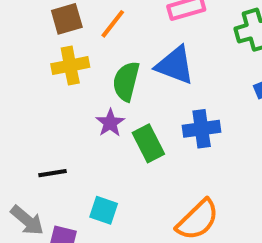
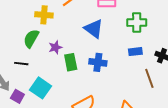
green semicircle: (126, 81) -> (31, 39), moved
cyan square: (104, 210) -> (41, 88), size x1.5

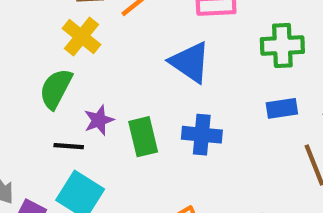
yellow cross: (44, 15) -> (81, 37), turned 36
purple star: (55, 47) -> (99, 120), moved
black line: (21, 64) -> (69, 146), moved

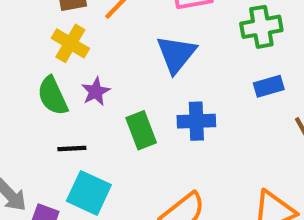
blue triangle: (190, 62) -> (176, 54), turned 42
green semicircle: (56, 89) -> (53, 96), turned -45
purple star: (99, 120) -> (96, 92), moved

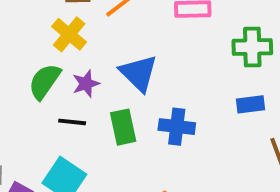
blue triangle: (176, 54) -> (139, 73), moved, turned -33
green semicircle: (53, 96) -> (44, 81), turned 51
black line: (72, 149) -> (72, 122), moved

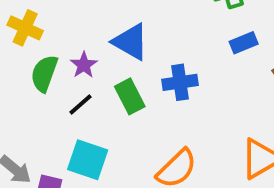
yellow cross: (69, 34) -> (25, 28), moved
black line: (72, 122) -> (80, 104), turned -32

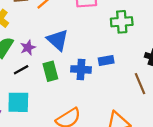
blue rectangle: (244, 43) -> (106, 61), moved
cyan square: (88, 160) -> (18, 102), turned -30

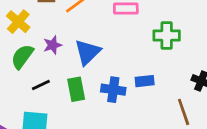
blue triangle: (58, 40) -> (88, 52), turned 30
purple star: (28, 48) -> (53, 45), moved

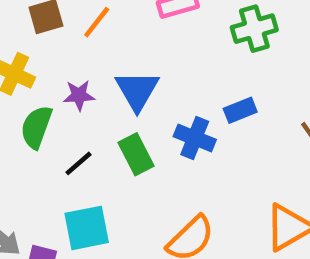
purple star: (53, 45) -> (79, 95), turned 30
blue cross: (113, 90) -> (195, 138), turned 30

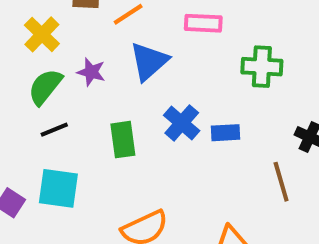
blue triangle: (137, 90) -> (149, 61), moved
blue cross: (195, 138) -> (182, 123), moved
black line: (79, 163) -> (54, 130), moved

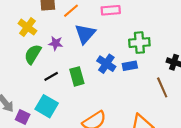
green cross: (262, 67) -> (139, 43), moved
black line: (54, 130) -> (51, 76), moved
cyan square: (58, 188) -> (47, 106), turned 30

